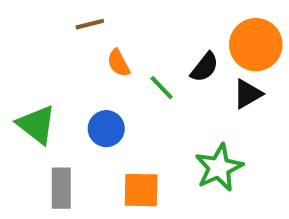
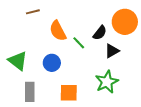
brown line: (90, 24) -> (33, 12), moved
orange semicircle: (119, 63) -> (58, 31), size x1.5
black triangle: (248, 94) -> (112, 51), moved

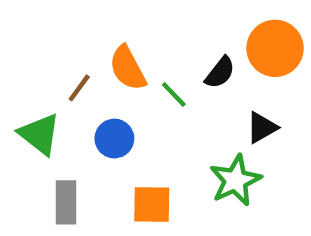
brown line: (33, 12) -> (79, 88), moved, turned -40
black triangle: (112, 51) -> (262, 128), moved

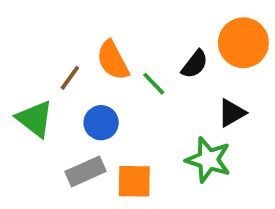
green star: (235, 180) -> (208, 160), turned -30
gray rectangle: (66, 202) -> (85, 171), moved, turned 66

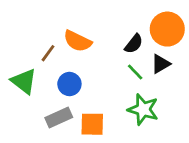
orange semicircle: (113, 60) -> (78, 41), turned -36
green line: (154, 84) -> (135, 72), moved
black triangle: (232, 113) -> (161, 64), moved

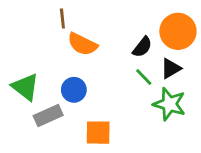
brown line: (48, 53) -> (62, 18), moved, turned -42
green star: (143, 109) -> (169, 104), moved
gray rectangle: (59, 118) -> (48, 115), moved

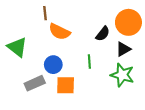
green line: (144, 77) -> (89, 62), moved, turned 40
green triangle: (25, 87) -> (17, 47), moved
orange square: (98, 133) -> (66, 85), moved

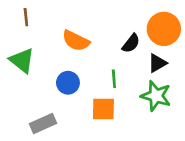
brown line: (45, 13) -> (26, 17), moved
gray rectangle: (35, 83) -> (43, 123), moved
orange square: (66, 85) -> (103, 109), moved

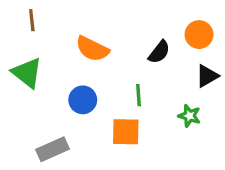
orange circle: (164, 29) -> (199, 35), size x0.7
black triangle: (157, 63) -> (207, 76), moved
green star: (156, 96) -> (189, 116), size x0.6

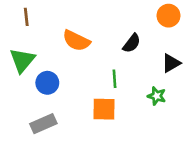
orange circle: (199, 35) -> (169, 16), moved
green triangle: (27, 73) -> (22, 60), turned 32
blue circle: (83, 100) -> (47, 83), moved

